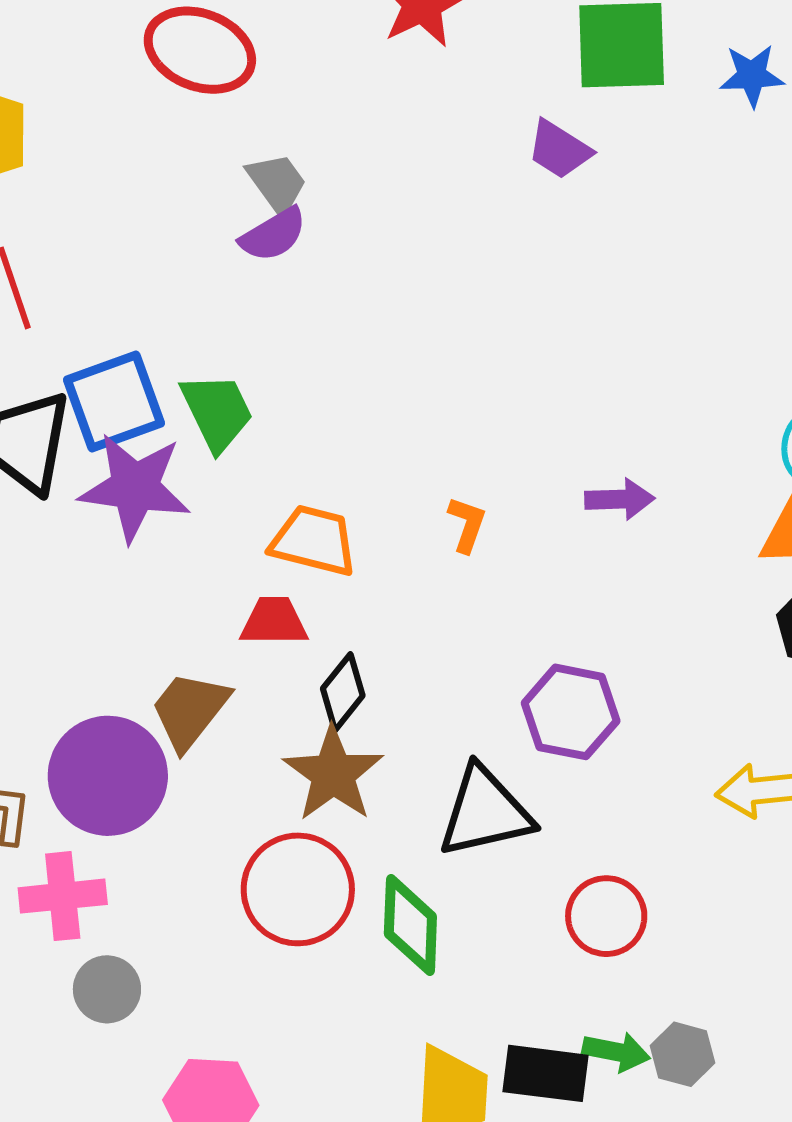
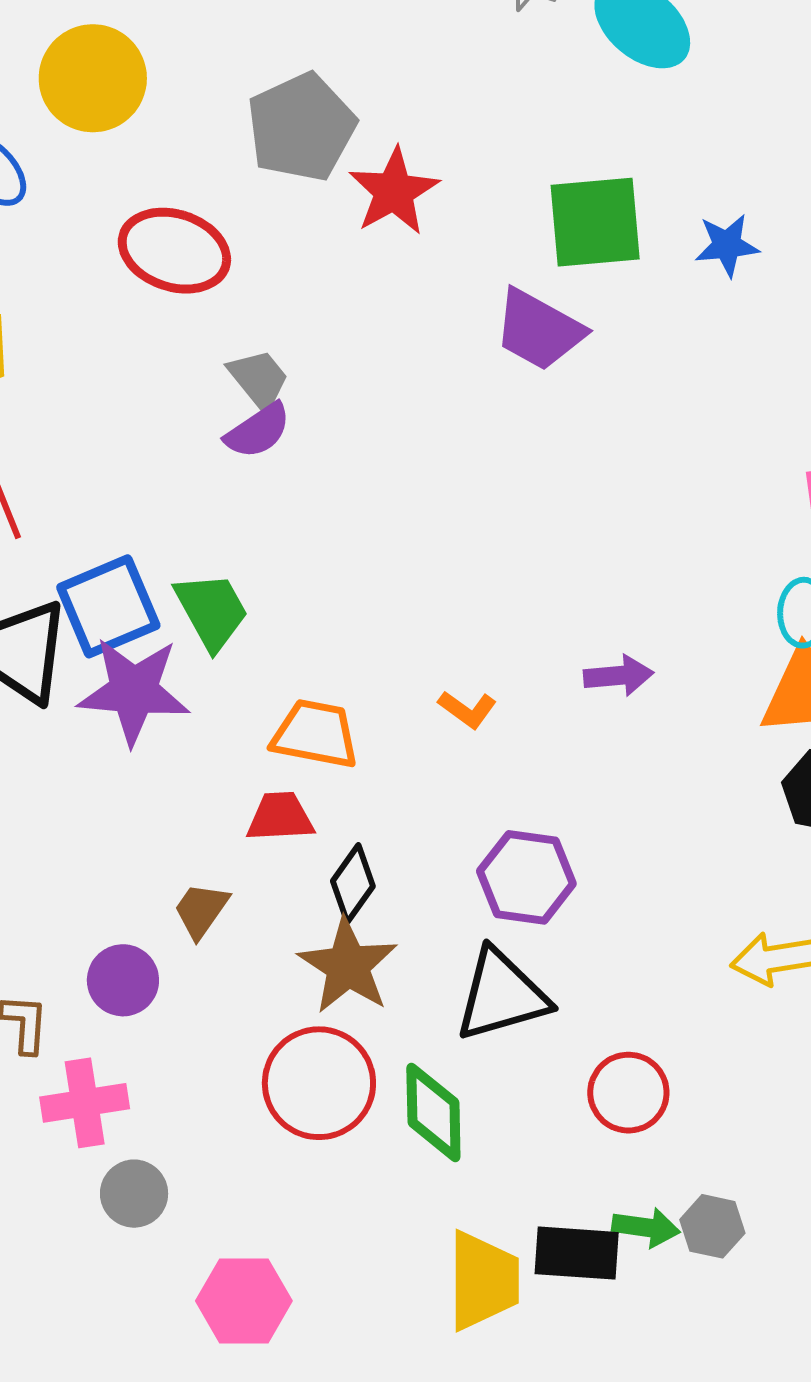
purple trapezoid: (559, 150) -> (539, 330), size x1.4
orange L-shape: (467, 524) -> (468, 709), turned 110
brown trapezoid: (190, 710) -> (201, 910), size x0.7
purple hexagon: (571, 712) -> (526, 877), moved
purple circle: (108, 776) -> (123, 980), size x0.6

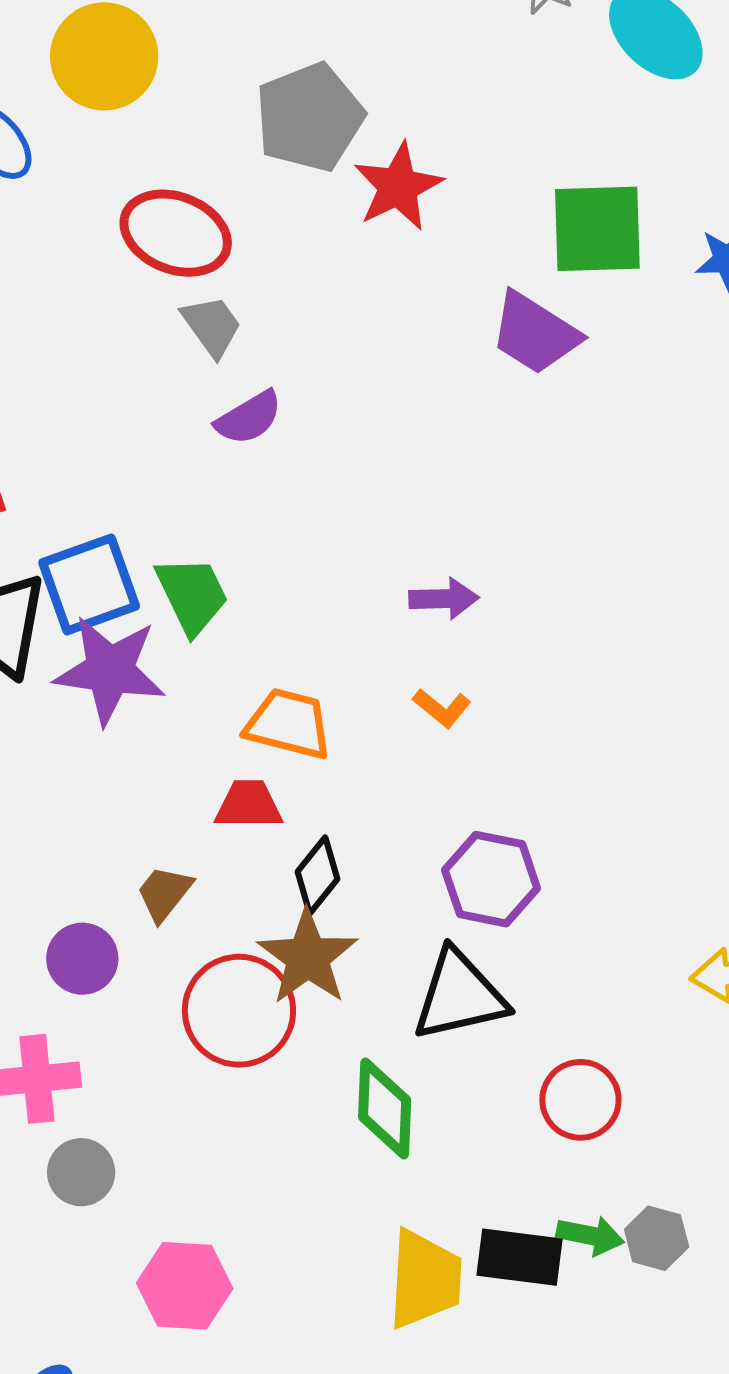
gray trapezoid: (259, 379) -> (212, 326), moved
purple arrow: (619, 676) -> (444, 599), moved
red circle: (319, 1083) -> (239, 1011), moved

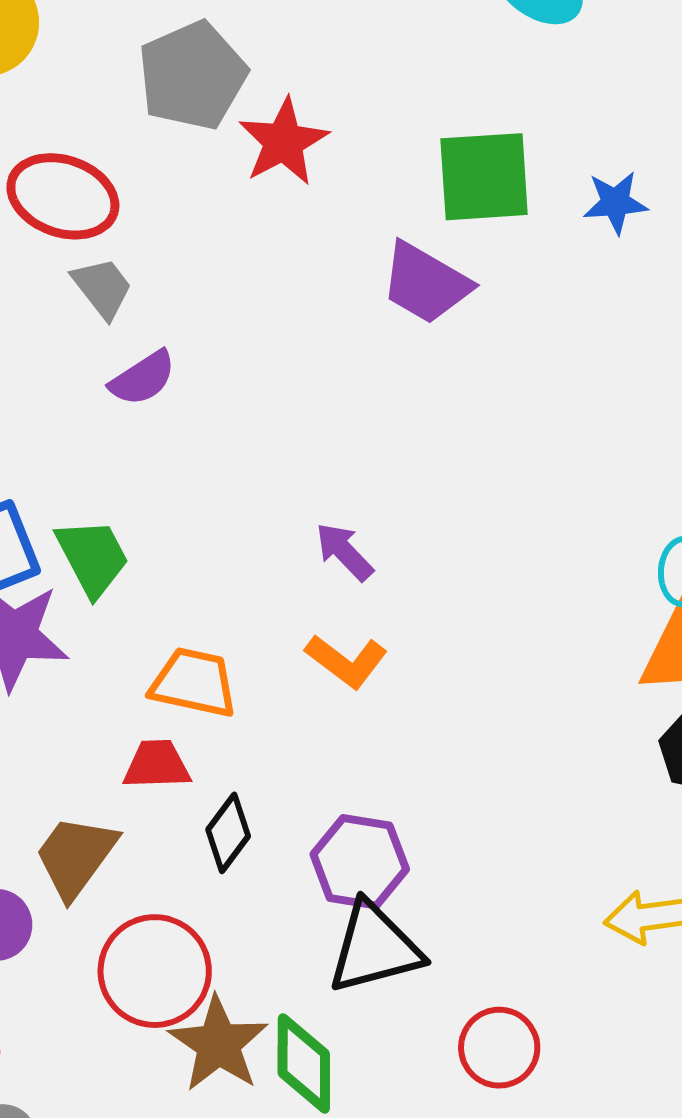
purple arrow: (444, 599) -> (344, 552), turned -130
orange L-shape: (442, 708) -> (346, 661), size x1.4
purple hexagon: (491, 879) -> (360, 862), moved
brown trapezoid: (164, 893) -> (76, 856), size x1.5
brown star: (308, 957) -> (218, 1044), moved

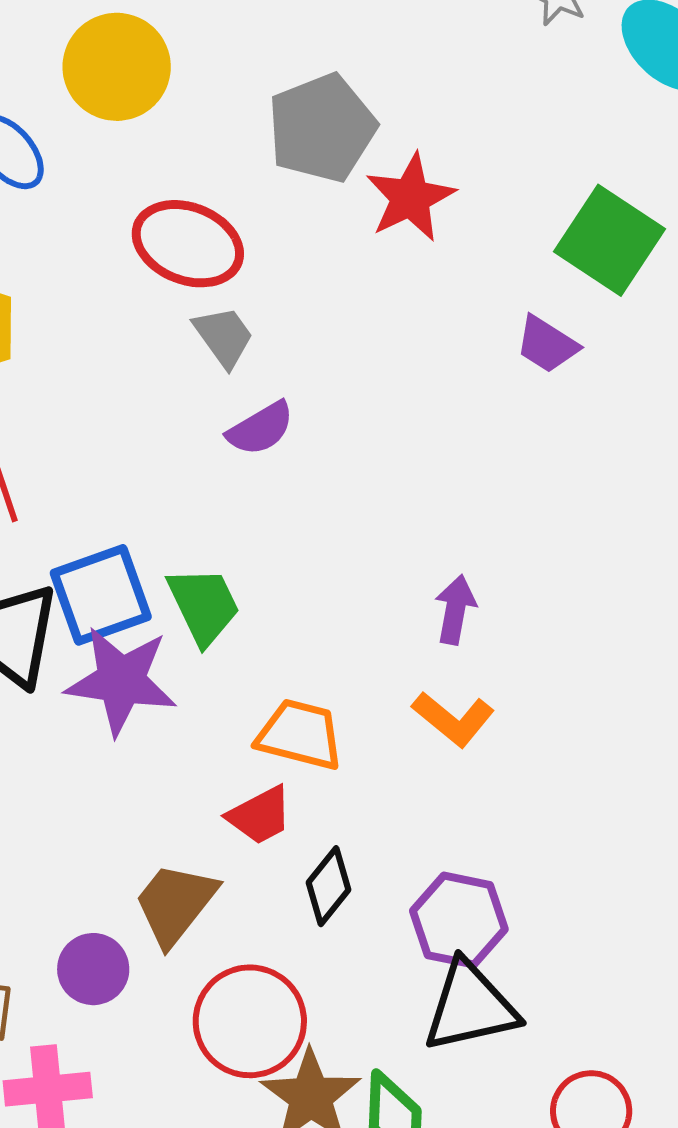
green square: (484, 177) -> (609, 240), turned 35
purple trapezoid: (426, 283) -> (547, 344), size x0.7
purple arrow: (344, 552) -> (455, 610), turned 52
red trapezoid: (157, 765) -> (260, 815), turned 152

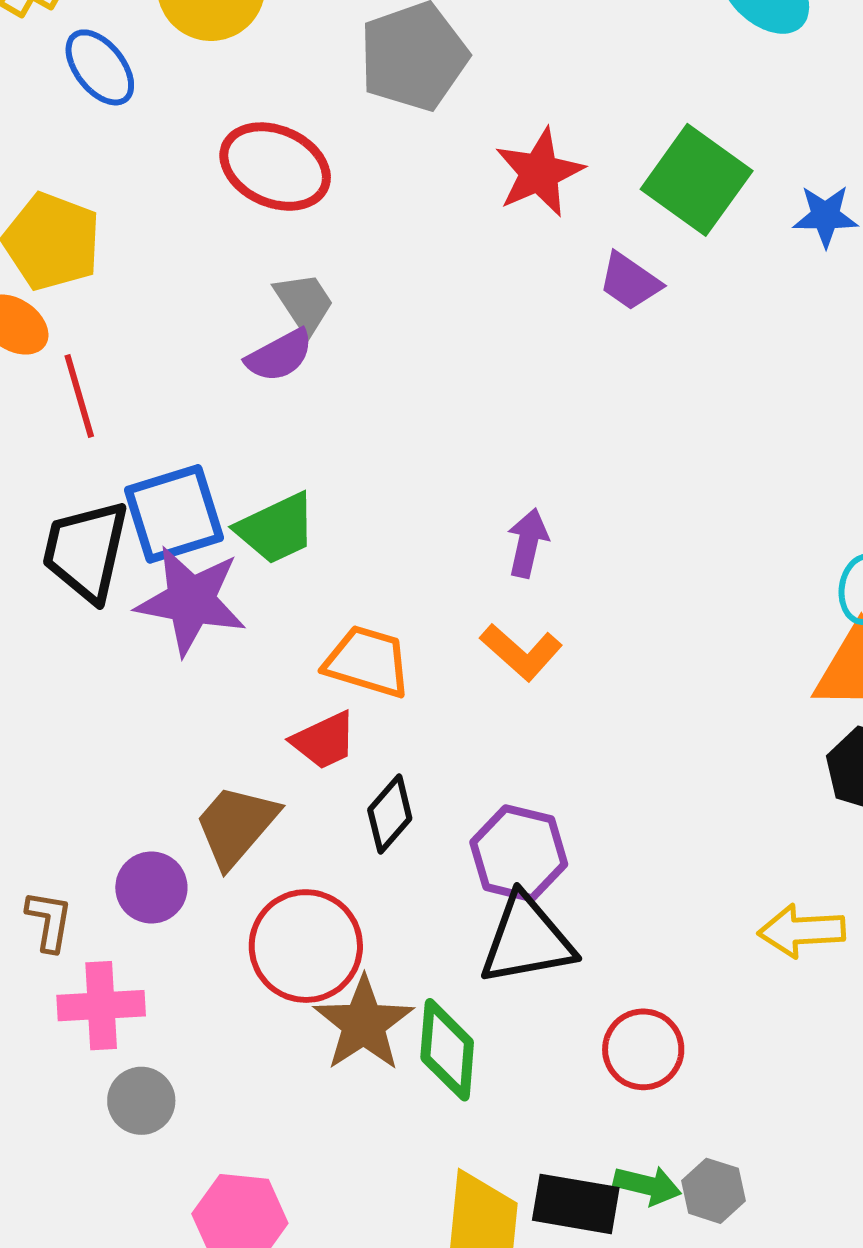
red star: (410, 198) -> (539, 173), moved
gray trapezoid: (224, 337) -> (304, 303), moved
purple semicircle: (261, 428) -> (279, 355), moved
green trapezoid: (204, 605) -> (276, 529), turned 88

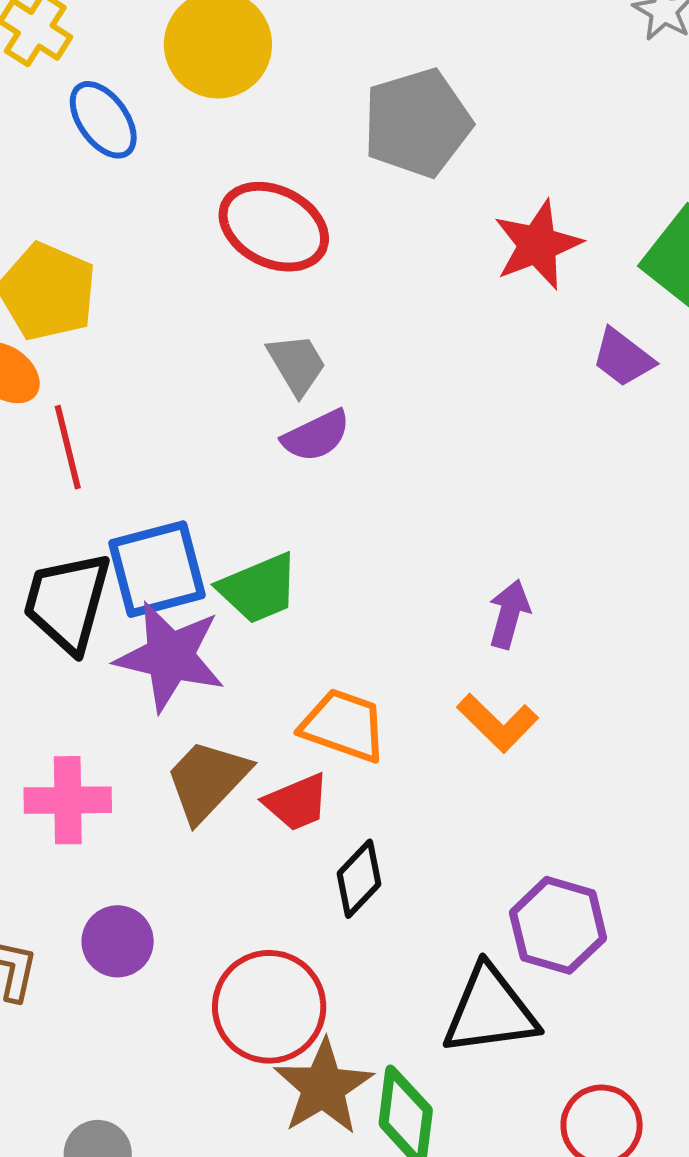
purple semicircle: (279, 355) -> (316, 436), moved
brown trapezoid: (236, 826) -> (207, 780), moved
purple hexagon: (519, 853) -> (558, 925), moved
pink cross: (101, 1006) -> (68, 800), moved

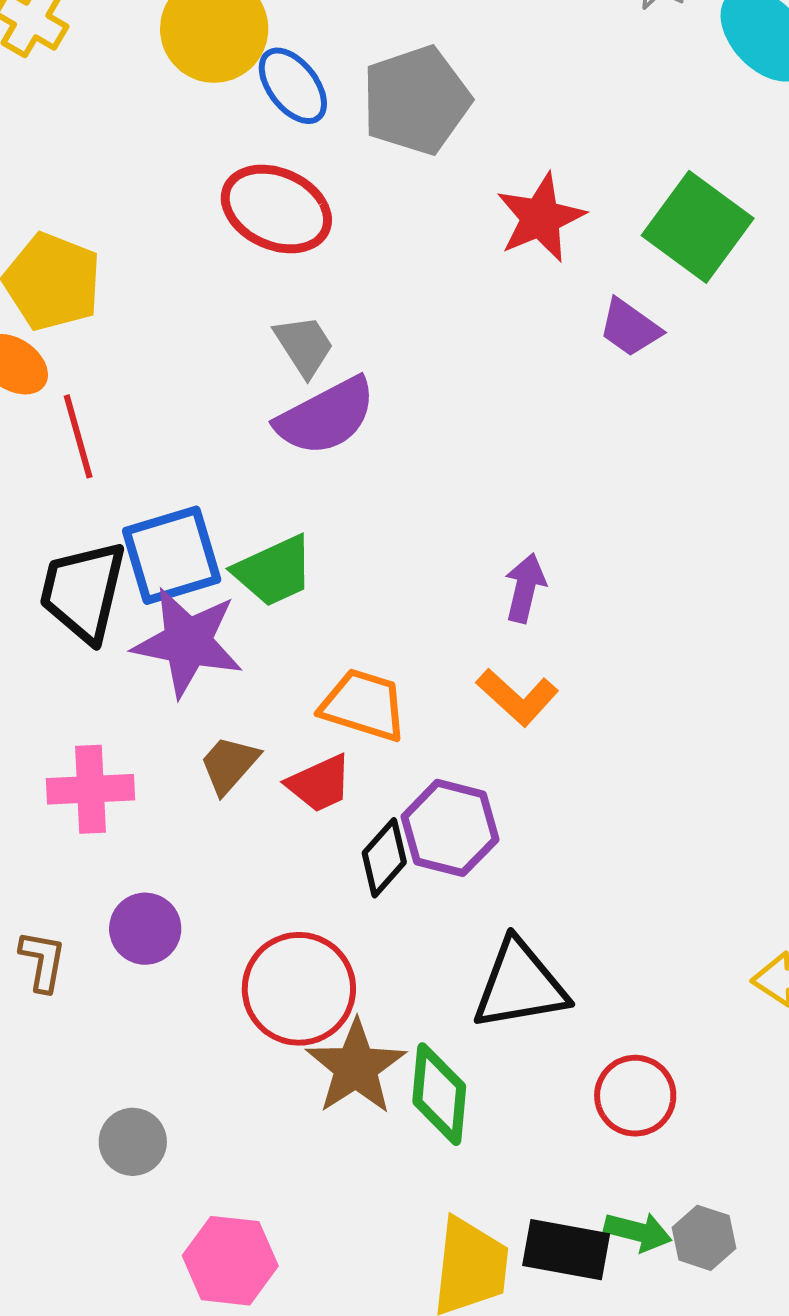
blue ellipse: (103, 120) -> (293, 86), moved
purple semicircle: (316, 436) -> (326, 416), size x1.5
brown trapezoid: (207, 780) -> (229, 765), size x0.7
purple hexagon: (558, 925) -> (450, 828), moved

